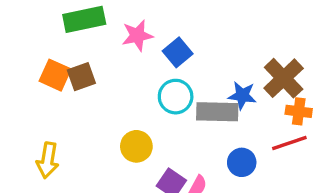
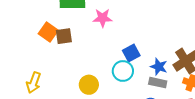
blue square: (178, 52) -> (131, 53), moved
cyan circle: (176, 97) -> (123, 71), moved
gray rectangle: (217, 112) -> (158, 83), moved, size x0.7

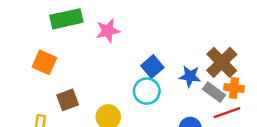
brown square: (64, 36) -> (68, 100), moved
gray rectangle: (158, 83) -> (214, 92), moved, turned 36

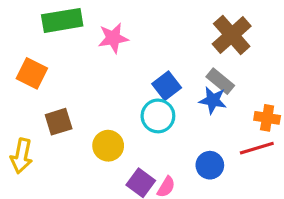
brown cross: (222, 62) -> (232, 35), moved
gray rectangle: (214, 92) -> (220, 81), moved

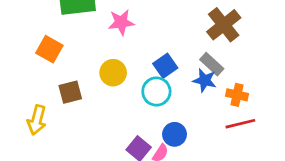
orange cross: (267, 118) -> (237, 95), moved
yellow circle: (108, 146) -> (113, 73), moved
blue circle: (210, 165) -> (175, 134), moved

